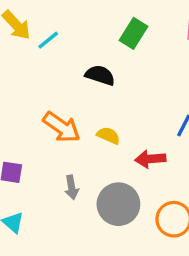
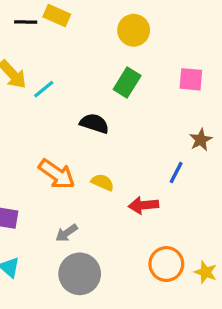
gray arrow: (72, 187) -> (67, 233), turned 65
gray circle: (118, 204) -> (80, 274), moved

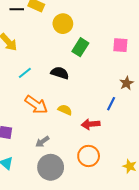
yellow circle: (134, 30) -> (63, 24), moved
cyan line: (44, 89) -> (25, 73), moved
orange circle: (166, 264) -> (89, 156), moved

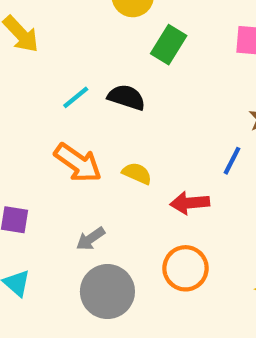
cyan line: (25, 73) -> (76, 97), moved

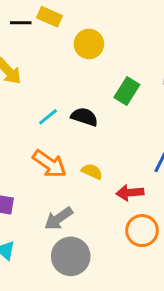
green rectangle: (169, 45) -> (127, 91), moved
gray arrow: (91, 239) -> (59, 218), size x1.4
orange circle: (186, 268) -> (142, 231), moved

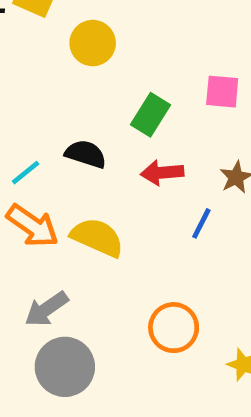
cyan line: (48, 117) -> (26, 173), moved
yellow semicircle: (92, 171) -> (97, 237), size x1.6
red arrow: (130, 193) -> (162, 173), moved

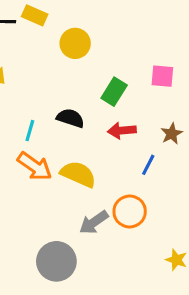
cyan line: (26, 173) -> (30, 131), turned -35
gray arrow: (46, 309) -> (94, 222), moved
orange circle: (174, 328) -> (130, 211), moved

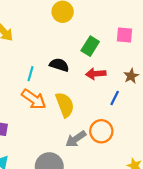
yellow semicircle: (78, 174) -> (65, 105), turned 45

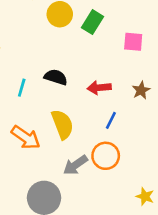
green rectangle: (90, 46) -> (93, 22), moved
blue line: (115, 98) -> (111, 120), moved
orange arrow: (34, 99) -> (26, 137), moved

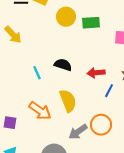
green rectangle: (93, 22) -> (91, 23), turned 54
cyan line: (22, 88) -> (37, 73), turned -40
blue line: (111, 120) -> (109, 91), moved

